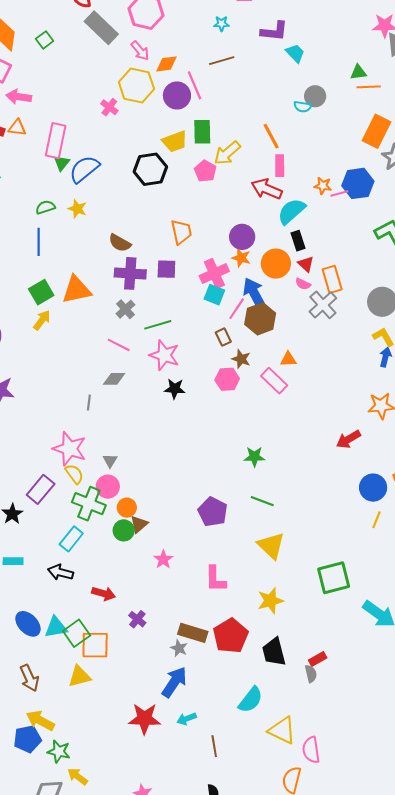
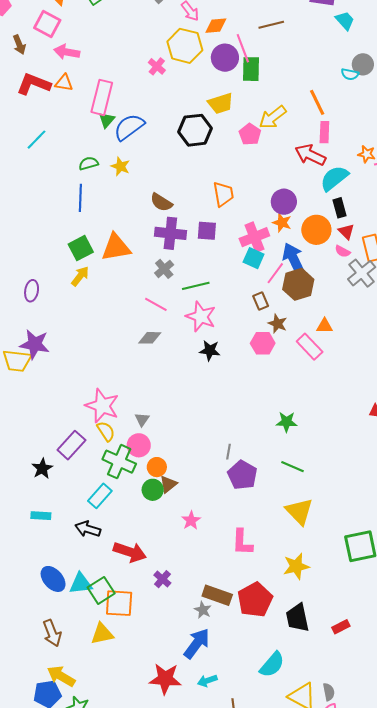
green rectangle: (202, 132) -> (251, 69), moved
gray line: (89, 403) -> (229, 452), moved
red arrow: (104, 594) -> (130, 552), size x1.4
gray semicircle: (311, 674) -> (329, 692), moved

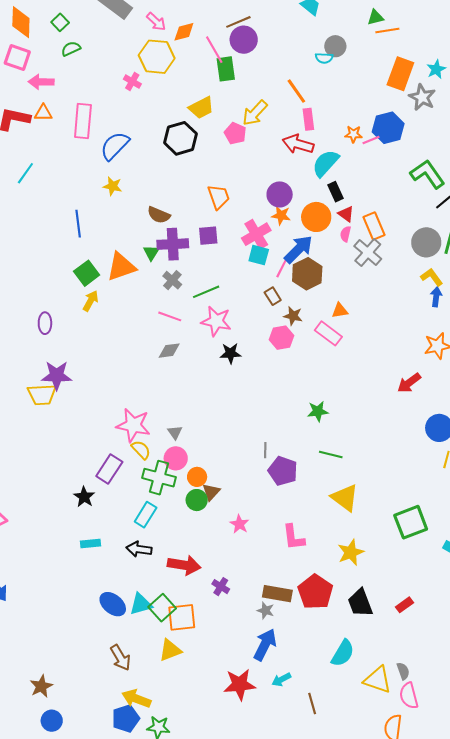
purple circle: (225, 58) -> (244, 40), moved
green triangle: (107, 120) -> (151, 253), moved
green semicircle: (89, 163) -> (71, 49), moved
pink semicircle: (343, 251) -> (345, 234), turned 84
blue arrow: (294, 259) -> (298, 249), turned 80

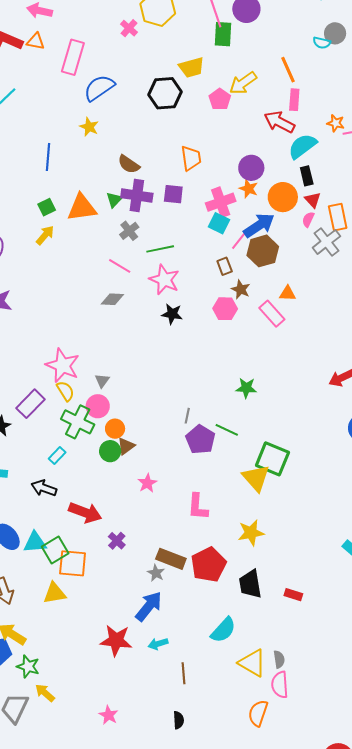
green square: (87, 273) -> (47, 207), size x0.7
green line: (331, 455) -> (227, 430), moved
cyan rectangle: (146, 515) -> (57, 455), size x0.7
green square: (411, 522) -> (272, 459), moved, turned 32
red rectangle: (404, 605) -> (293, 595), turned 42

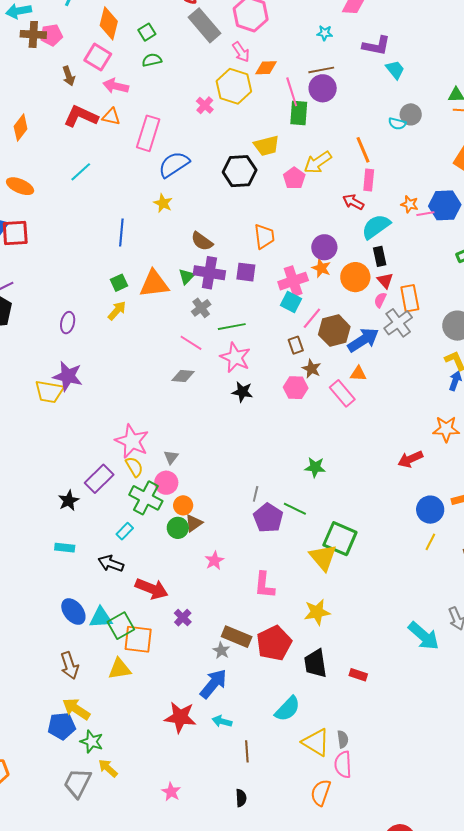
red arrow: (279, 122) -> (353, 202), size x0.7
blue arrow: (259, 225) -> (363, 340), moved
cyan arrow: (158, 644) -> (222, 721), turned 30

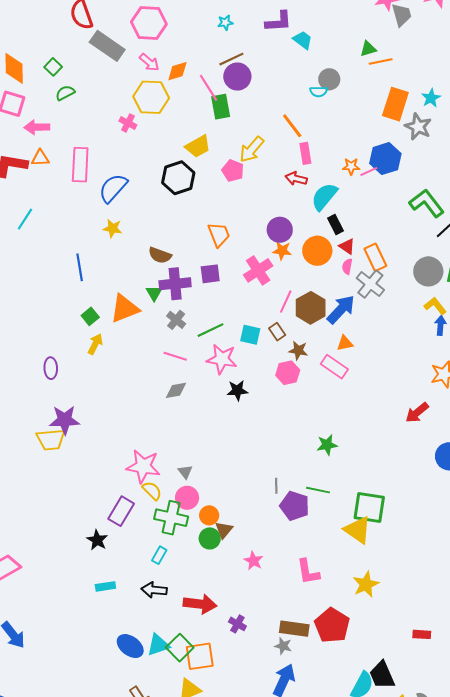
cyan square: (291, 302) -> (250, 335), moved
black trapezoid: (315, 663) -> (382, 675), moved

